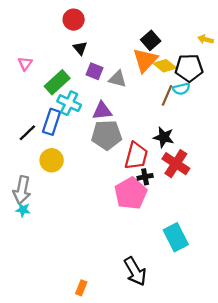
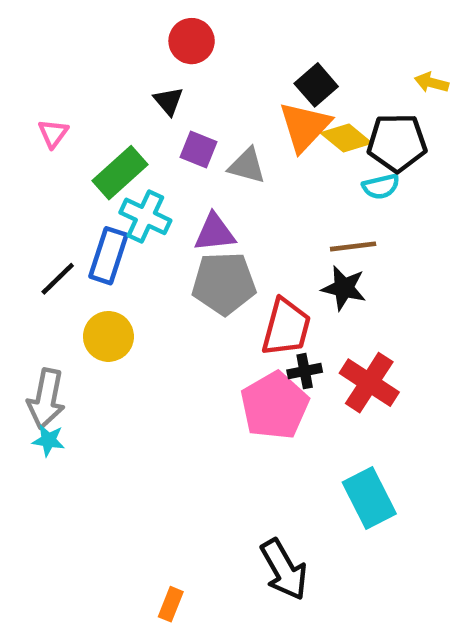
red circle: (74, 20) -> (192, 41), moved
brown line: (167, 95) -> (353, 246), moved, turned 60
red cross: (176, 164) -> (369, 383), moved

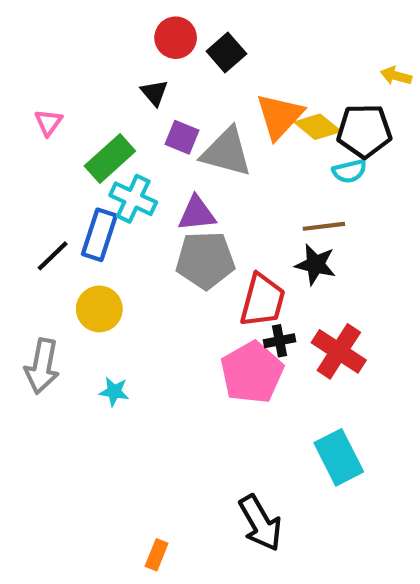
black square: (316, 85) -> (226, 53), moved
gray triangle: (247, 166) -> (226, 152), size x1.5
cyan star: (48, 440) -> (114, 392), moved

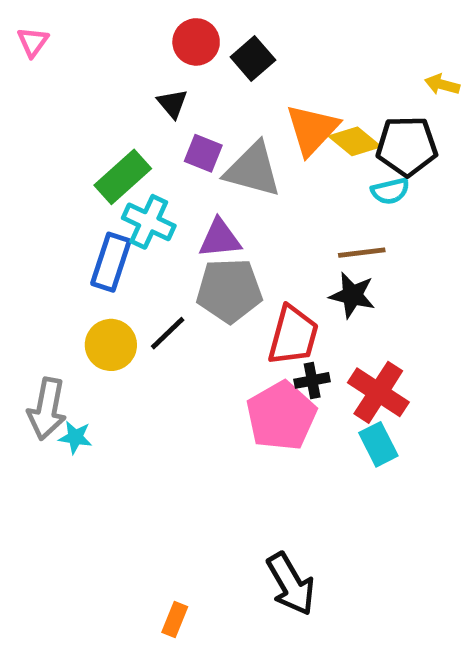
pink triangle: (48, 122) -> (33, 42), moved
black line: (53, 256) -> (168, 333), moved
cyan star: (114, 392) -> (75, 437), moved
cyan rectangle: (339, 457) -> (378, 444), moved, size x0.7

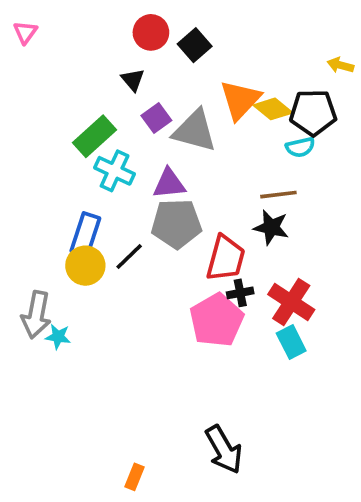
purple square: (203, 153) -> (156, 118), turned 32
blue rectangle: (111, 262) -> (85, 235), moved

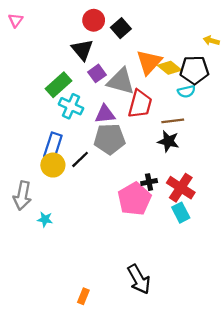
black triangle: (133, 80) -> (82, 50), size x1.5
red trapezoid: (226, 258) -> (140, 104), moved
cyan star: (58, 337) -> (45, 219), moved

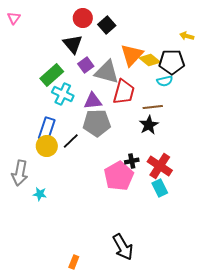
black star: (168, 141) -> (149, 125), turned 30

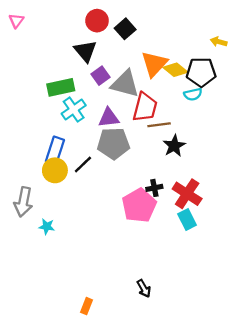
green rectangle: (52, 75) -> (61, 87), turned 30
cyan cross: (63, 94) -> (74, 110), turned 30
brown line: (153, 107) -> (159, 125), moved
black arrow: (123, 247) -> (144, 288), size x0.6

